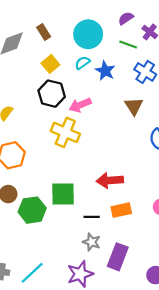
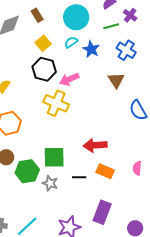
green line: (128, 45) -> (111, 26), turned -35
orange rectangle: (121, 210) -> (105, 171), turned 36
gray star: (92, 242) -> (50, 183), moved

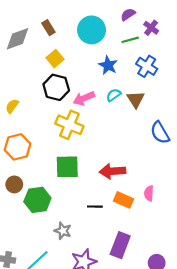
cyan semicircle: (71, 42) -> (114, 95), moved
green square: (54, 157) -> (67, 167), moved
pink semicircle: (137, 168) -> (149, 193), moved
gray star: (50, 183) -> (63, 231), moved

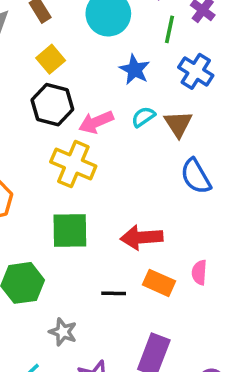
green line: (130, 40) -> (170, 29), turned -63
blue semicircle: (160, 133) -> (196, 176), moved

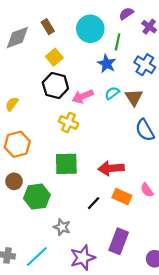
green line: (170, 29) -> (118, 42), moved
yellow cross: (73, 164) -> (69, 122), size x0.7
pink semicircle: (199, 272) -> (147, 190), turned -40
black line: (114, 293) -> (94, 203), turned -48

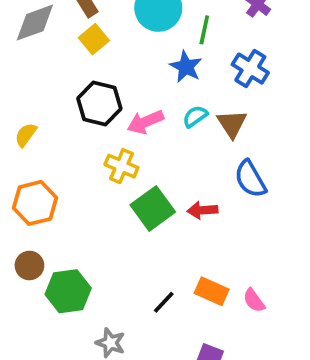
yellow square: (54, 57) -> (94, 39), moved
green square: (66, 164) -> (153, 208), moved, turned -35
red arrow: (111, 168) -> (202, 210), moved, size x0.7
pink semicircle: (147, 190) -> (254, 300), moved

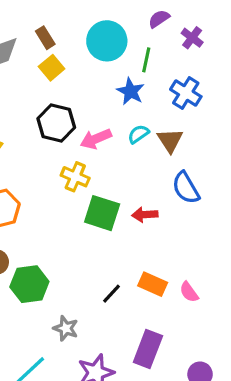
green square: (153, 208) -> (102, 213), turned -36

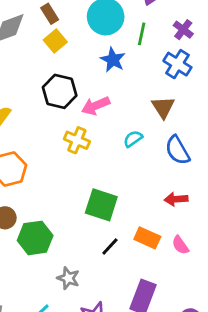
purple cross: (192, 38) -> (183, 30), moved
blue star: (131, 91) -> (113, 60), moved
cyan semicircle: (138, 134) -> (133, 139), moved
green square: (102, 213) -> (101, 205), moved
red arrow: (145, 215) -> (176, 199), moved

